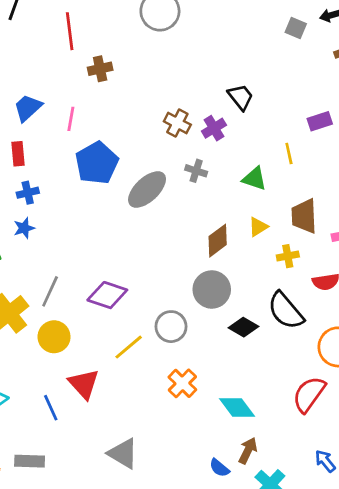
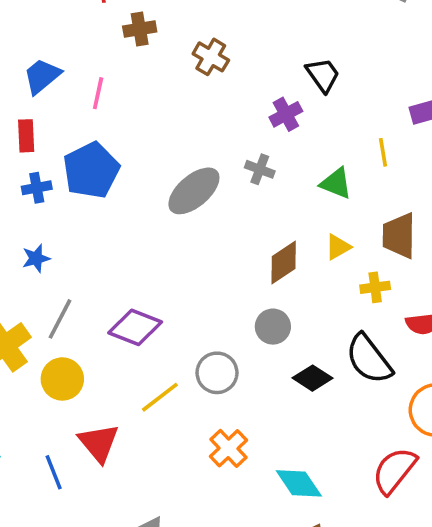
brown cross: (177, 123) -> (211, 57), moved
blue pentagon: (97, 163) -> (91, 170), moved
blue star: (24, 228) -> (36, 258), moved
gray circle: (212, 289) -> (273, 327), size x0.7

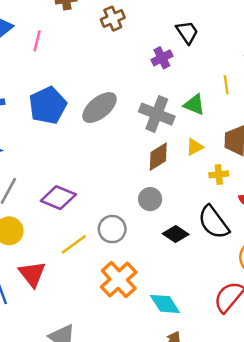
brown cross: (211, 57) -> (113, 19), turned 35
gray cross: (260, 169) -> (157, 114), moved, size x1.8
blue pentagon: (91, 170) -> (48, 105), moved
orange cross: (228, 448) -> (119, 280), size x1.4

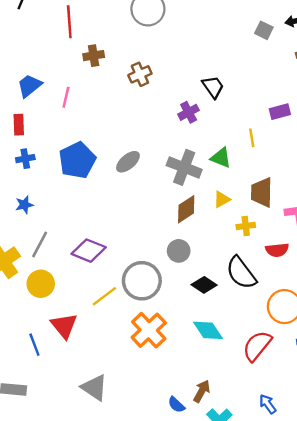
gray ellipse: (100, 108) -> (128, 162), size x0.7
gray circle: (112, 229) -> (142, 281), size x1.4
cyan diamond: (165, 304) -> (208, 330), moved

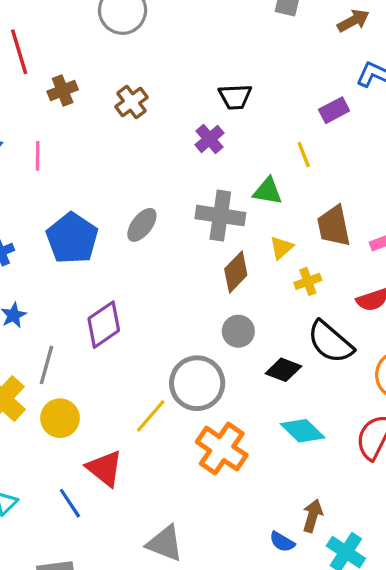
black trapezoid: (213, 87) -> (235, 97), turned 135
yellow cross: (246, 226) -> (308, 281), moved
purple diamond: (89, 251) -> (104, 325), moved, turned -44

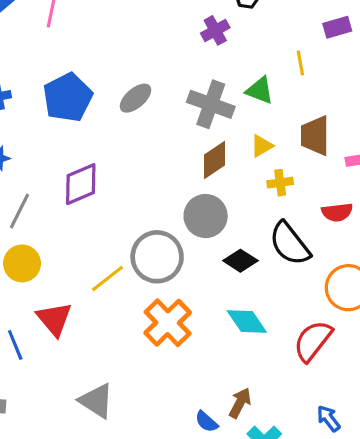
gray circle: (238, 331) -> (206, 216), size x1.4

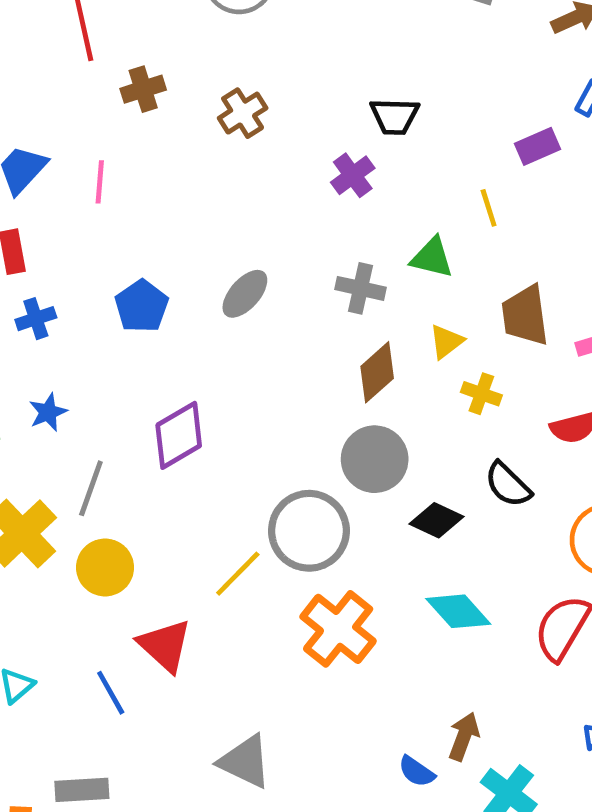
blue pentagon: (68, 97) -> (142, 306), size x0.7
gray cross: (211, 104) -> (360, 288), size x0.7
yellow cross: (280, 183) -> (481, 394), turned 35
black semicircle: (290, 244) -> (508, 485), size x0.7

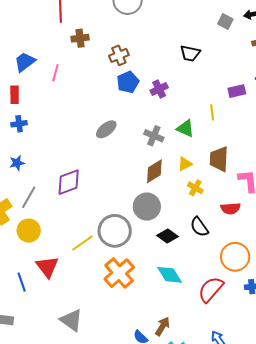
black trapezoid: (395, 116) -> (190, 53), moved
blue pentagon: (142, 306) -> (128, 82), moved

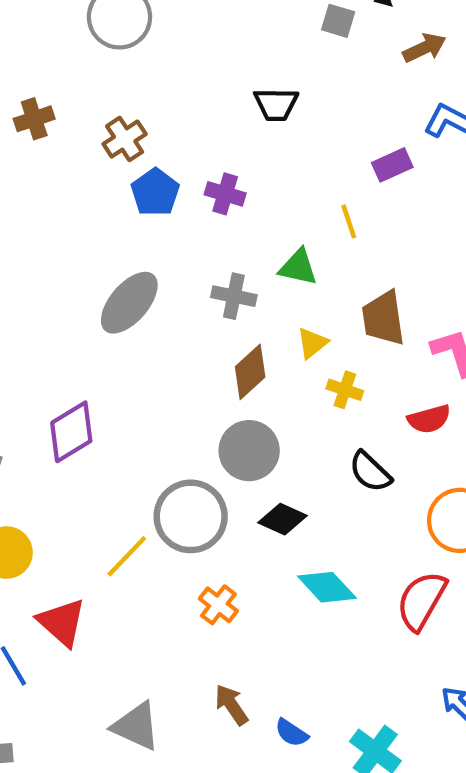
purple cross: (159, 89) -> (225, 194), turned -36
gray ellipse: (106, 129) -> (129, 303), size x1.4
black diamond: (167, 236) -> (283, 519), moved
orange cross: (119, 273) -> (218, 605), size x0.6
brown arrow: (162, 326) -> (231, 705), moved, turned -54

